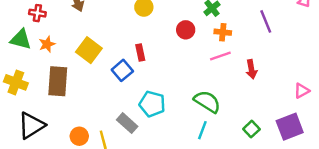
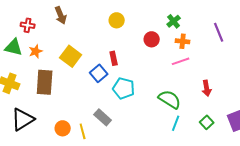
red arrow: (251, 69) -> (207, 88), moved
cyan pentagon: (152, 104) -> (124, 88), moved
cyan line: (202, 130) -> (176, 123), moved

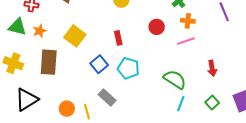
red circle: (152, 39) -> (157, 27), moved
blue square: (99, 73) -> (99, 64), moved

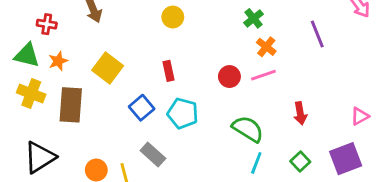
orange cross: (188, 21) -> (266, 47), turned 32
red circle: (157, 27) -> (229, 77), moved
yellow cross: (13, 63) -> (31, 94), moved

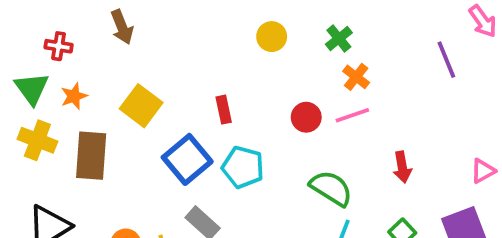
yellow circle: (173, 17) -> (272, 37), moved
purple line: (317, 34) -> (446, 60), moved
green triangle: (27, 55) -> (32, 88), turned 40
blue square: (142, 108) -> (187, 159), size x1.4

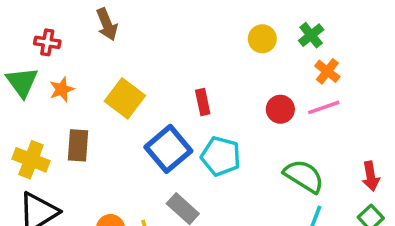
yellow circle: (272, 37) -> (262, 39), moved
yellow cross: (37, 140) -> (31, 160), moved
brown rectangle: (91, 156) -> (78, 145), size x0.7
red arrow: (402, 167) -> (371, 176), moved

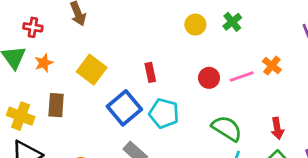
orange cross: (327, 71) -> (272, 66), moved

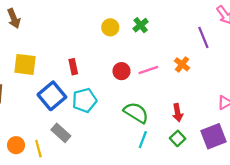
orange cross: (272, 66) -> (182, 64), moved
yellow square: (92, 70) -> (25, 64), turned -30
cyan pentagon: (164, 113) -> (84, 100), turned -30

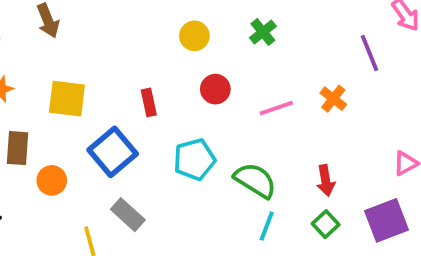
yellow circle: (110, 27) -> (194, 36), moved
red circle: (121, 71) -> (215, 89), moved
cyan pentagon: (84, 100) -> (194, 159), moved
orange circle: (16, 145) -> (52, 180), moved

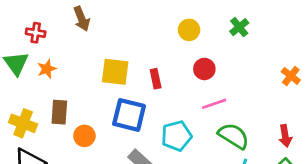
yellow square: (67, 99) -> (115, 72), moved
pink line: (276, 108) -> (214, 104), moved
blue square: (113, 152) -> (129, 115), turned -36
cyan pentagon: (194, 159) -> (176, 136), moved

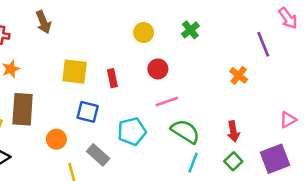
brown rectangle: (59, 112) -> (23, 109), size x1.4
blue square: (129, 115) -> (88, 112), size x0.7
orange circle: (84, 136) -> (56, 139), moved

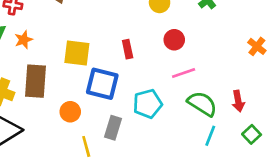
yellow square: (75, 72) -> (77, 53), moved
blue square: (88, 112) -> (102, 84), size x1.4
red arrow: (233, 131) -> (238, 101), moved
gray rectangle: (98, 155) -> (113, 128), turned 65

